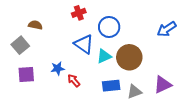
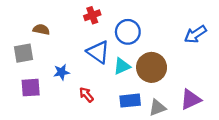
gray square: (20, 45) -> (24, 53), turned 30
blue star: (58, 68) -> (61, 72), moved

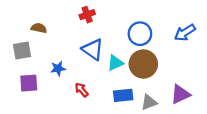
blue circle: (128, 32) -> (140, 34), moved

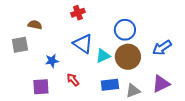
blue arrow: (185, 33) -> (162, 48), moved
purple square: (29, 83) -> (41, 87), moved

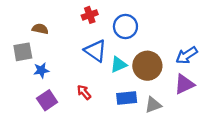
blue circle: (125, 30) -> (125, 26), moved
blue star: (52, 61) -> (41, 70), moved
purple triangle: (161, 84) -> (184, 84), moved
purple square: (41, 87) -> (47, 100), turned -30

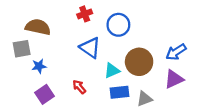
brown semicircle: (40, 29) -> (38, 27), size x1.6
cyan triangle: (119, 65) -> (112, 70), moved

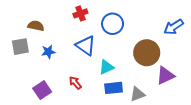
brown semicircle: (38, 27) -> (36, 26), size x0.7
blue arrow: (176, 52) -> (174, 27), moved
brown circle: (139, 62) -> (147, 53), moved
blue star: (39, 66) -> (48, 52), moved

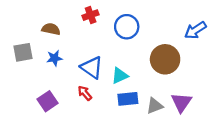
brown semicircle: (36, 26) -> (51, 29), moved
blue triangle: (86, 46) -> (92, 67), moved
purple triangle: (165, 76) -> (181, 102), moved, turned -30

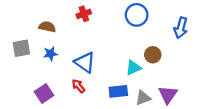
blue circle: (127, 27) -> (137, 15), moved
blue arrow: (195, 30) -> (181, 28), turned -42
brown circle: (165, 59) -> (153, 55), size x0.6
cyan triangle: (120, 76) -> (133, 68), moved

